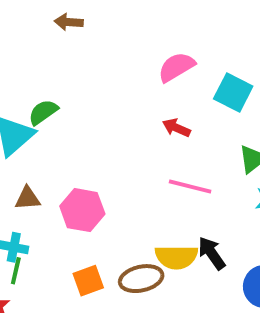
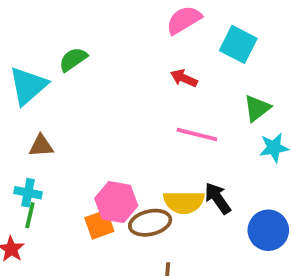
green semicircle: (43, 112) -> (73, 59), moved
pink hexagon: (82, 210) -> (116, 202), moved

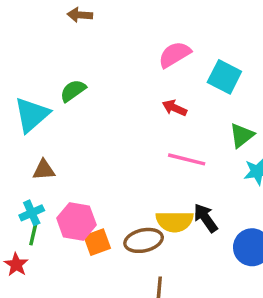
cyan cross: (28, 193) -> (32, 213), turned -35
pink hexagon: (116, 202) -> (76, 221), moved

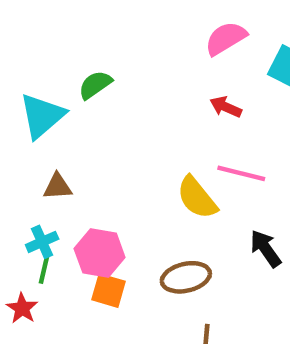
yellow semicircle: (175, 221) -> (197, 198), moved, turned 51
orange square: (97, 242) -> (108, 291), moved, turned 36

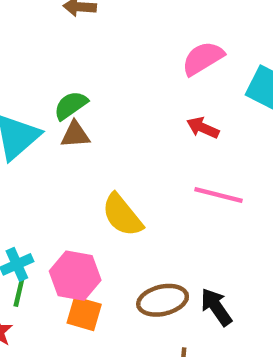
brown triangle: (58, 187) -> (75, 134), moved
yellow semicircle: (197, 198) -> (122, 215), moved
black arrow: (266, 249) -> (216, 307), moved

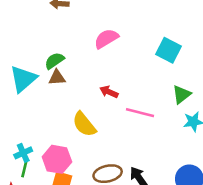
pink semicircle: (203, 58) -> (106, 39), moved
red arrow: (203, 128) -> (109, 92), moved

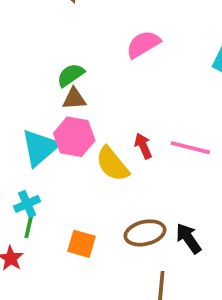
cyan triangle: (23, 79) -> (40, 148), moved
red arrow: (109, 92) -> (143, 146), moved, turned 42
pink hexagon: (57, 159) -> (74, 137), moved

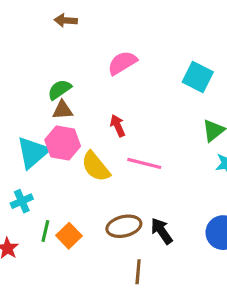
red arrow: (143, 146) -> (118, 126), moved
pink line: (190, 148) -> (144, 163), moved
green line: (29, 226) -> (45, 231), moved
orange square: (81, 244) -> (69, 236), turned 30

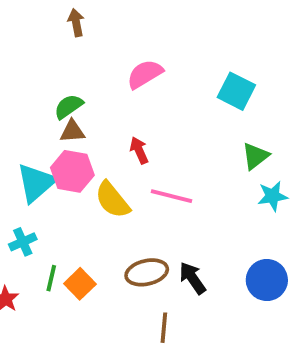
brown arrow: (66, 20) -> (76, 23), turned 75

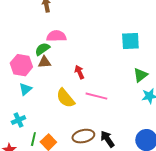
pink semicircle: (145, 74) -> (56, 36), moved, turned 30
cyan square: (236, 91) -> (130, 41), turned -30
pink hexagon: (72, 171) -> (21, 65), moved
cyan triangle: (36, 183) -> (25, 89), size x0.6

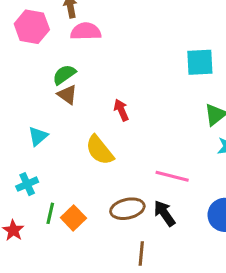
pink semicircle: (56, 36) -> (86, 31), moved
brown triangle: (44, 62) -> (67, 95), turned 40
pink hexagon: (21, 65) -> (32, 27), moved
pink line: (96, 96) -> (172, 176), moved

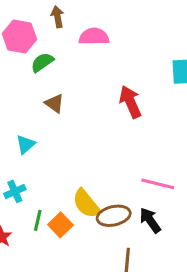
pink semicircle: (86, 31) -> (94, 37), moved
green semicircle: (64, 75) -> (42, 62), moved
red arrow: (121, 110) -> (130, 102), moved, size x1.5
yellow semicircle: (100, 150) -> (86, 204), moved

